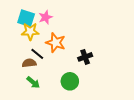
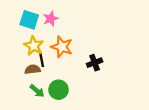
yellow star: (30, 31) -> (34, 46), moved, turned 30
black line: (37, 54) -> (42, 59), turned 40
green circle: (70, 81) -> (58, 90), moved

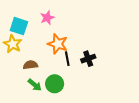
cyan square: (29, 20) -> (19, 26), moved
yellow star: (34, 46) -> (13, 44), moved
black line: (42, 59) -> (67, 59), moved

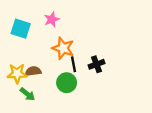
yellow star: (13, 44) -> (17, 73), moved, turned -30
green circle: (55, 84) -> (67, 83), moved
green arrow: (35, 85) -> (27, 94), moved

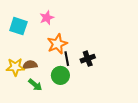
orange star: (63, 48) -> (57, 44), turned 30
green arrow: (27, 94) -> (35, 85), moved

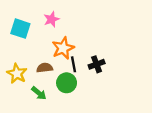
brown semicircle: (30, 65) -> (45, 68), moved
yellow star: (15, 67) -> (17, 74), turned 30

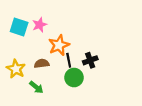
pink star: (52, 19) -> (40, 25), moved
green circle: (67, 83) -> (74, 78), moved

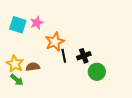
brown semicircle: (42, 64) -> (33, 67), moved
green circle: (74, 78) -> (97, 72), moved
green arrow: (36, 87) -> (17, 80), moved

